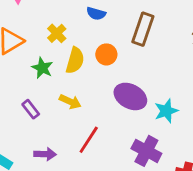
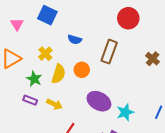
purple rectangle: (31, 109) -> (30, 100), moved, turned -32

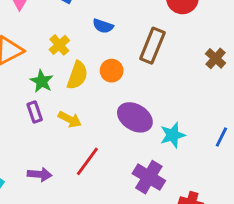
purple rectangle: (30, 100) -> (35, 112), turned 48

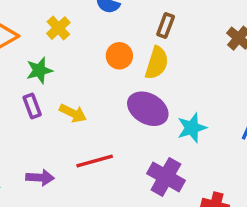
brown rectangle: (152, 46) -> (166, 26), size x0.6
yellow semicircle: (77, 75) -> (157, 63), moved
green star: (42, 81) -> (39, 70), turned 30
red line: (87, 161) -> (95, 161), turned 40

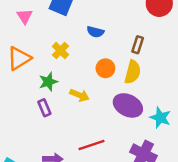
yellow arrow: (73, 113) -> (80, 95), moved
cyan star: (192, 128) -> (160, 118), turned -30

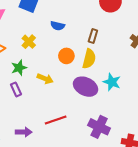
cyan star: (160, 118) -> (112, 82), moved

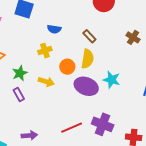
brown rectangle: (93, 36) -> (89, 36), turned -56
yellow cross: (29, 42) -> (45, 51), moved, turned 32
orange circle: (66, 56) -> (67, 67), moved
red line: (56, 120) -> (72, 128), moved

